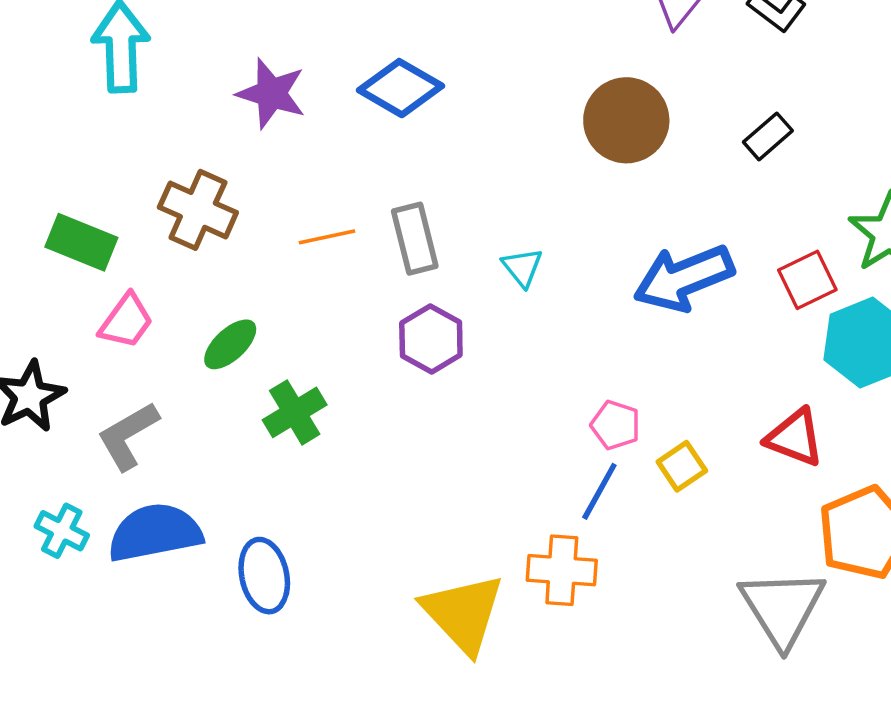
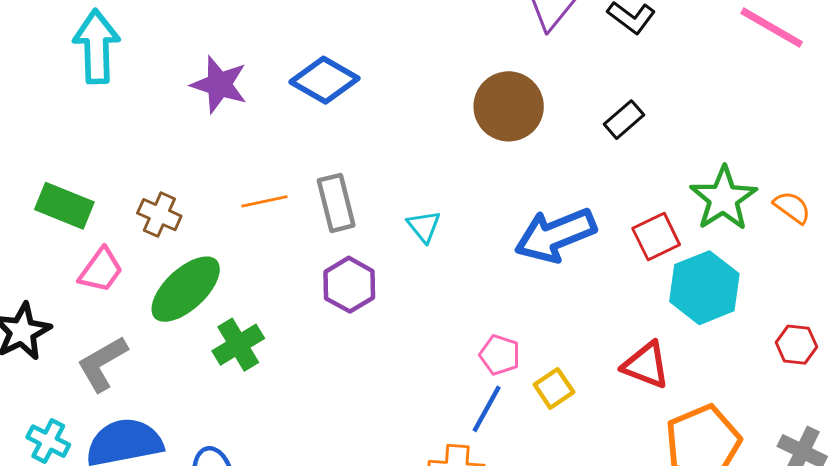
brown cross: (198, 210) -> (159, 215), moved, size x0.7
green ellipse: (230, 344) -> (186, 289), size x1.6

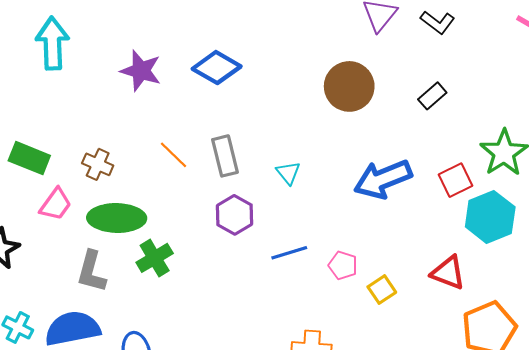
orange line: (265, 201) -> (173, 155), turned 56
green ellipse: (186, 289) -> (117, 218), turned 44
gray L-shape: (102, 364) -> (91, 272), moved, turned -45
blue line: (487, 409) -> (289, 253), moved, turned 44

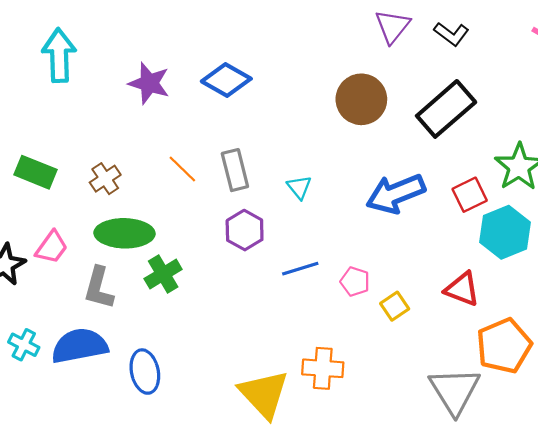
black rectangle: (432, 96) -> (446, 109), size x2.0
brown cross: (98, 164) -> (105, 179), turned 32
pink trapezoid: (56, 204) -> (52, 247), moved

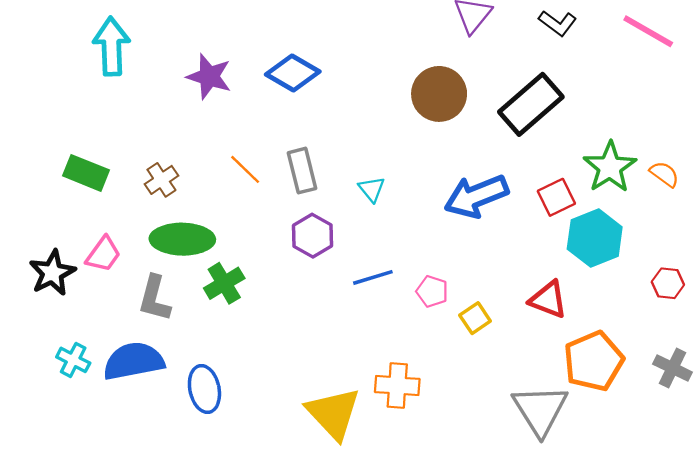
black L-shape: (451, 34) -> (558, 23), moved

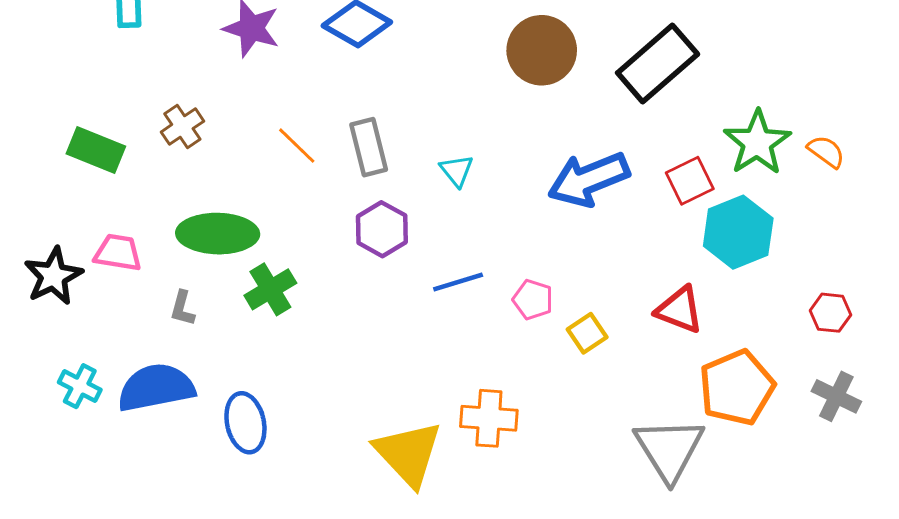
brown cross: (161, 180) -> (182, 127), moved
pink trapezoid: (103, 254) -> (118, 253), turned -117
red hexagon: (668, 283) -> (831, 313), moved
gray L-shape: (154, 298) -> (182, 308), size x0.6

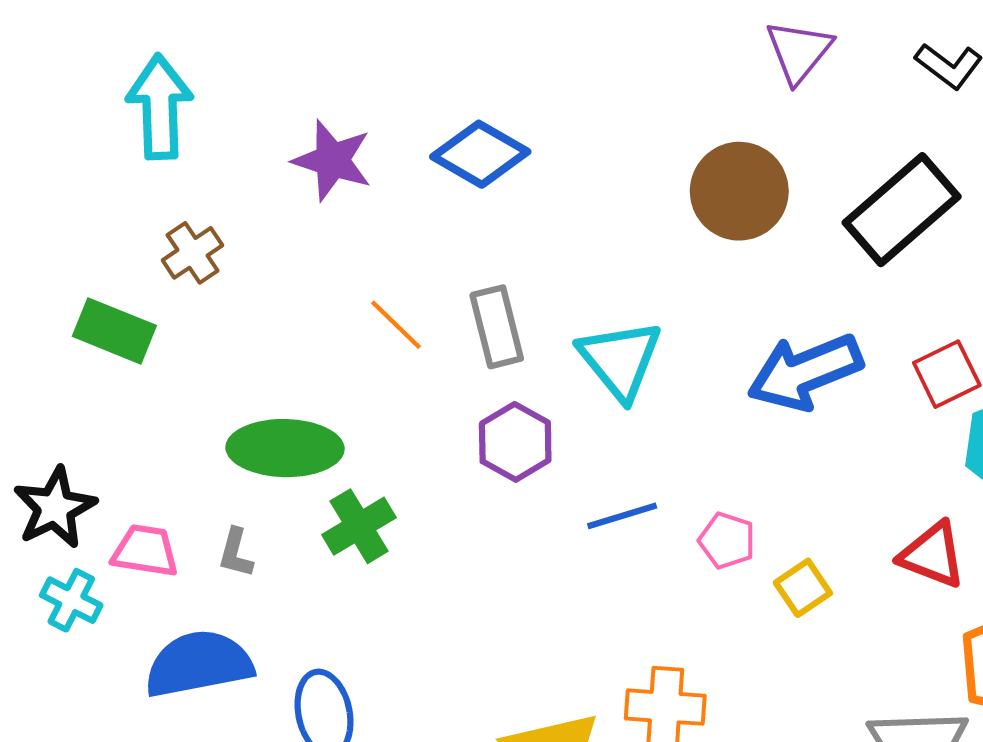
brown cross: (182, 127) -> (193, 253), moved
cyan triangle: (457, 171) -> (620, 360), size x1.8
pink trapezoid: (118, 253) -> (145, 551), moved
cyan cross: (80, 386) -> (71, 600), moved

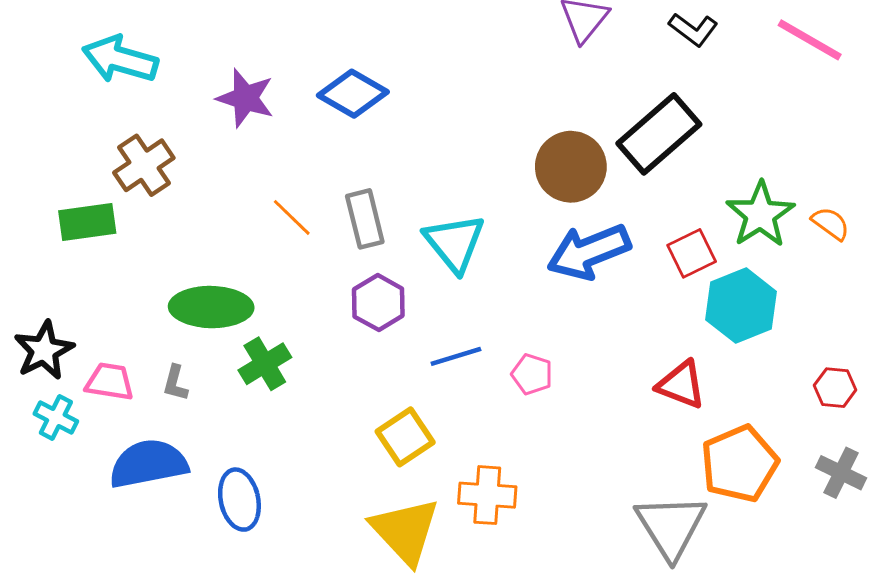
cyan arrow: (160, 107) -> (120, 59), turned -72
brown circle: (739, 191) -> (571, 167), moved
brown cross: (193, 253) -> (144, 165), size x1.4
green rectangle: (114, 331) -> (87, 222), turned -30
yellow square: (803, 588) -> (405, 437), moved, size x1.4

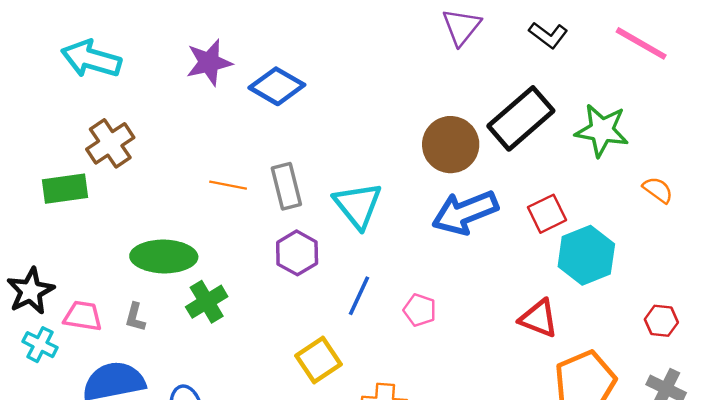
purple star: (245, 98) -> (209, 62), moved, turned -30
green star: (760, 214) -> (602, 130), moved, turned -30
orange line: (292, 217) -> (228, 185), turned -33
blue line: (456, 356) -> (359, 296), turned -48

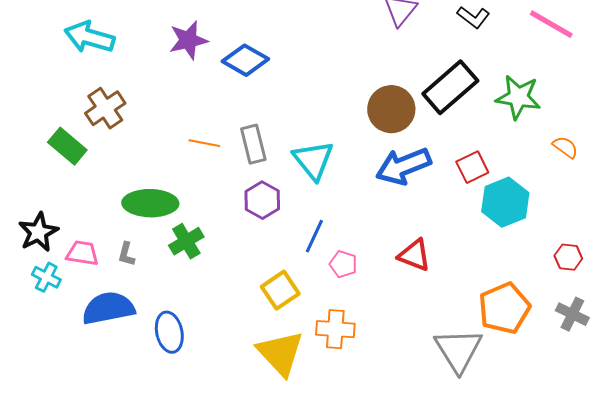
green rectangle: (65, 189) -> (67, 146), turned 48
pink pentagon: (420, 310) -> (343, 264), moved
red triangle: (539, 318) -> (414, 255), moved

